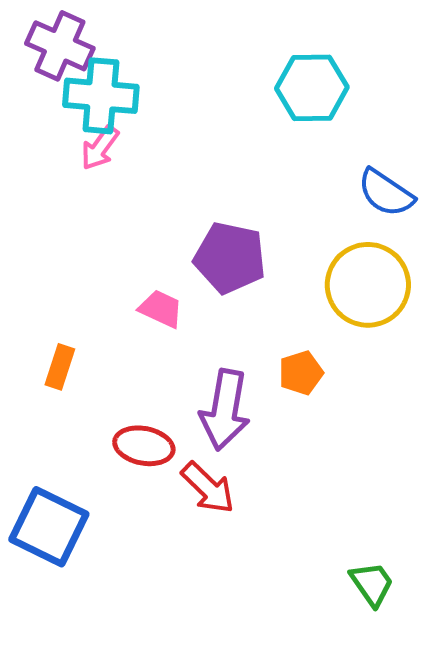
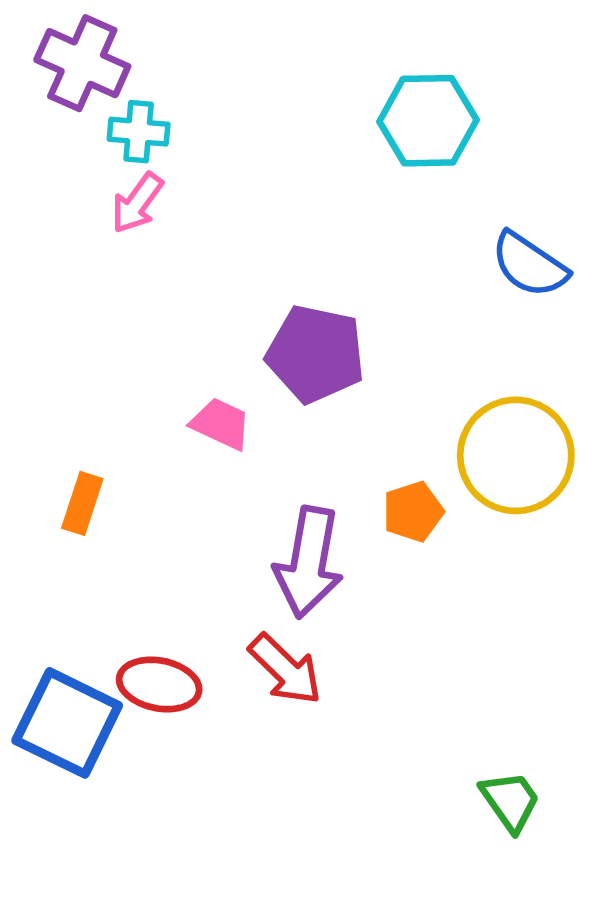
cyan cross: (101, 96) -> (139, 132), size x0.6
yellow circle: (368, 285) -> (516, 455), moved
red ellipse: (144, 446) -> (159, 684), moved

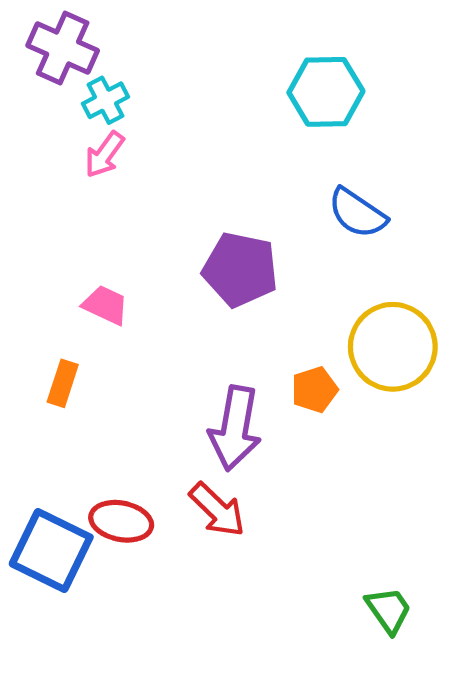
cyan cross: (139, 132) -> (105, 100), turned -33
blue semicircle: (529, 265) -> (357, 213), moved
pink trapezoid: (221, 424) -> (105, 305), moved

